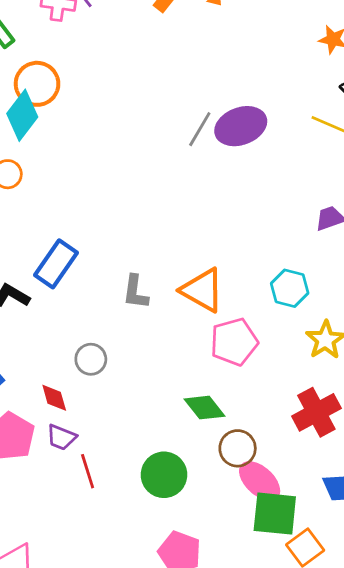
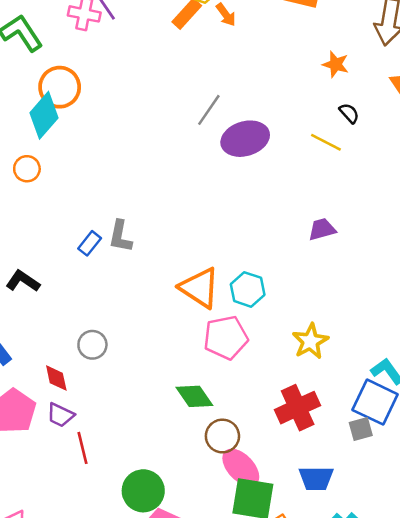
gray line: (200, 129) -> (209, 110), moved
blue rectangle: (56, 264) -> (90, 243), moved, size x0.6
cyan hexagon: (290, 288) -> (248, 289), moved
gray L-shape: (135, 292) -> (120, 236), moved
green circle: (164, 475) -> (143, 491), moved

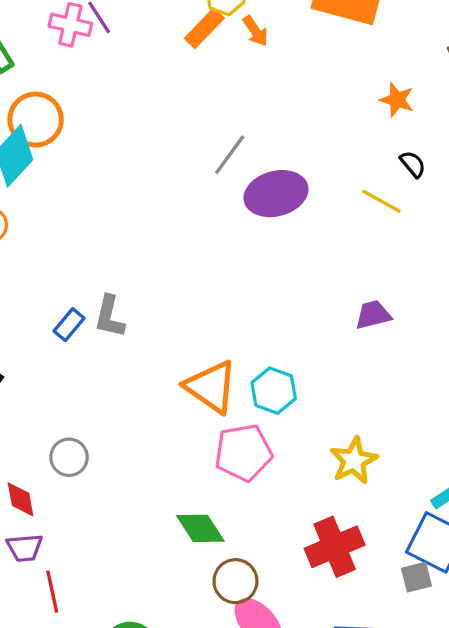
purple trapezoid: (60, 415) -> (25, 548), turned -32

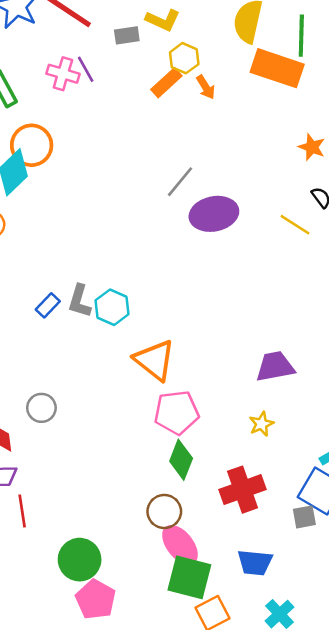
purple trapezoid: (373, 315) -> (275, 366), moved, size x1.4
cyan hexagon: (274, 391) -> (112, 307), moved
yellow star: (354, 461) -> (261, 424), size x0.7
green diamond: (200, 528) -> (181, 460), moved, turned 51

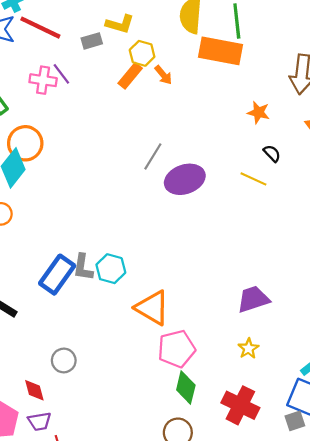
blue rectangle: (48, 305) -> (57, 275), size x1.8
red cross: (243, 490) -> (240, 405), turned -36

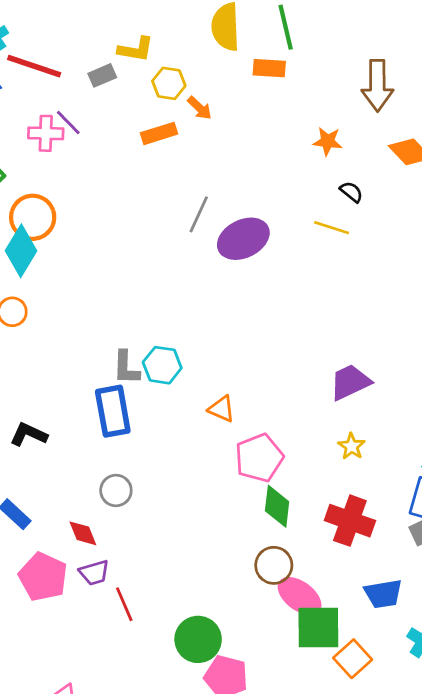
orange rectangle: (220, 51) -> (269, 68), size x0.6
orange rectangle: (130, 76) -> (159, 133), moved, turned 40
blue rectangle: (57, 275) -> (113, 411), moved, turned -39
orange triangle: (152, 308) -> (222, 409), size x0.6

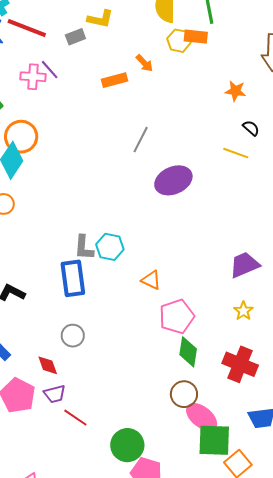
yellow hexagon: (169, 83) -> (179, 41), moved
purple ellipse: (243, 239) -> (173, 180), moved
red line: (124, 604) -> (75, 418), turned -35

